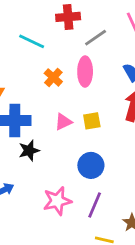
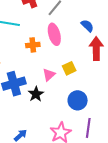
orange cross: (53, 77) -> (33, 45), turned -32
black star: (29, 150) -> (36, 94), moved

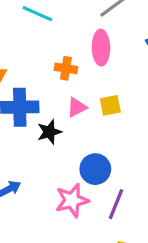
orange cross: (33, 45) -> (66, 68), moved
blue circle: (78, 100) -> (95, 169), moved

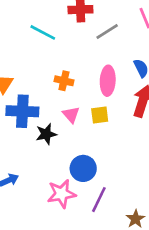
pink ellipse: (101, 48) -> (108, 81), moved
pink triangle: (77, 107) -> (71, 115), turned -48

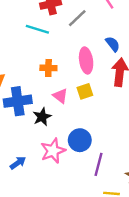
cyan line: (43, 32) -> (37, 29), moved
pink star: (62, 194) -> (53, 151), moved

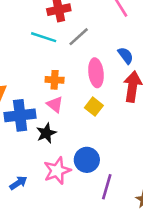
gray line: (77, 18) -> (79, 37), moved
yellow square: (85, 91) -> (94, 107), turned -35
pink triangle: (60, 96) -> (55, 104), moved

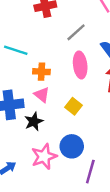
cyan line: (44, 37) -> (16, 50), moved
gray line: (79, 37) -> (76, 32), moved
yellow square: (94, 107) -> (74, 106), moved

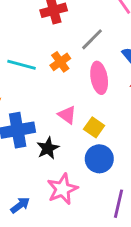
orange cross: (41, 72) -> (60, 62), moved, turned -35
pink triangle: (42, 95) -> (67, 115), moved
blue circle: (72, 146) -> (99, 159), moved

